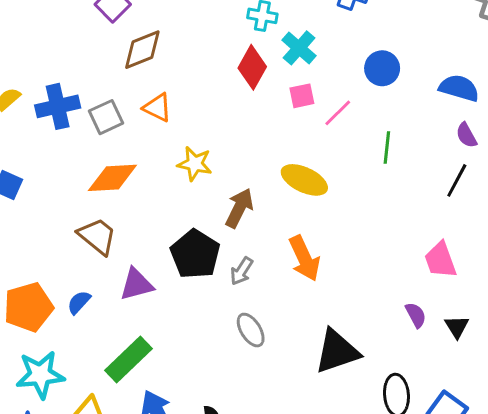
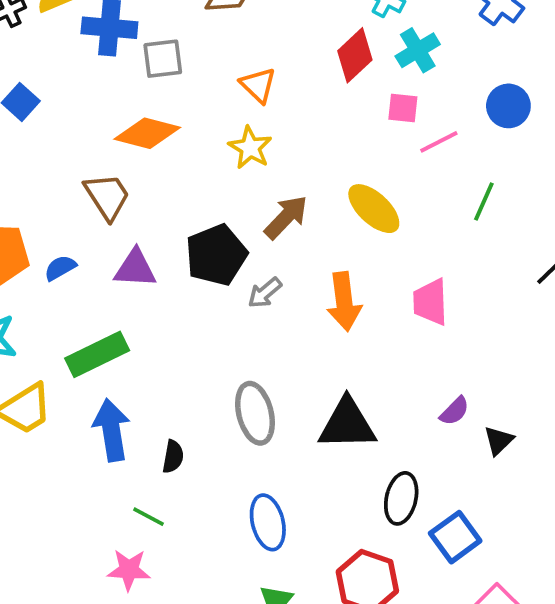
orange triangle: (157, 108) -> (258, 85), moved
pink trapezoid: (440, 260) -> (430, 302), moved
purple semicircle: (416, 315) -> (454, 411), turned 55
gray ellipse: (251, 330) -> (255, 413), moved, size x1.4

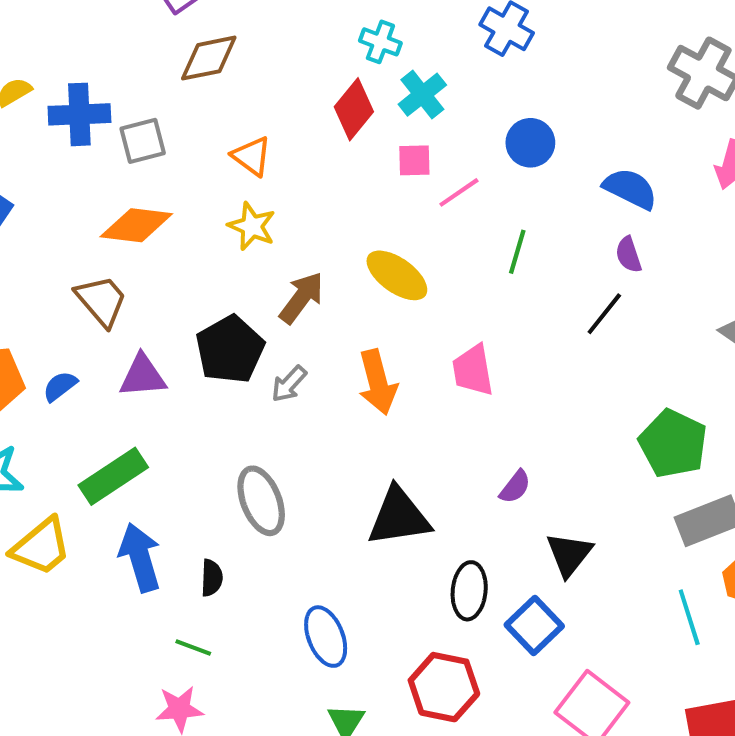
gray ellipse: (255, 413) -> (261, 501), moved
black triangle: (499, 441) -> (569, 554), moved, size x1.4

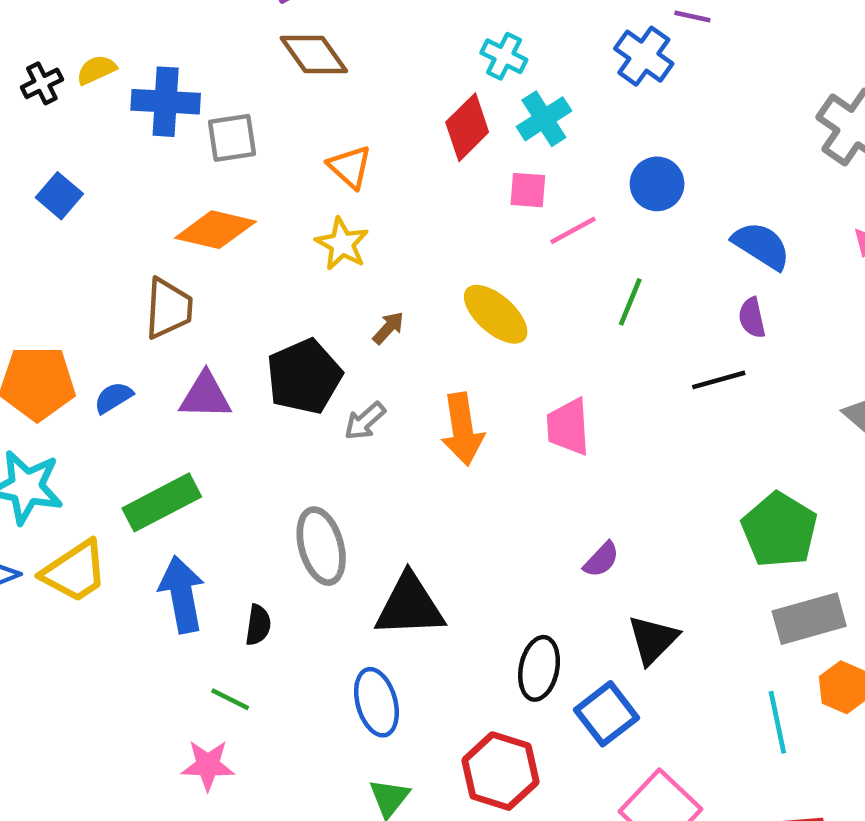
brown diamond: (209, 58) -> (314, 55), turned 60
brown arrow: (302, 298) -> (388, 328), size x0.6
brown trapezoid: (101, 301) -> (169, 308), turned 38
black line: (604, 314) -> (719, 380), turned 30
black triangle: (399, 517) -> (410, 606), moved

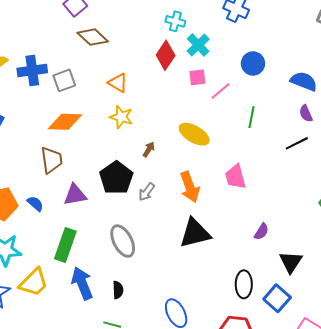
blue semicircle: (113, 398) -> (35, 204), turned 84
green rectangle: (162, 502) -> (65, 245), turned -32
gray ellipse: (321, 546) -> (123, 241), moved
black triangle: (410, 606) -> (195, 233), moved

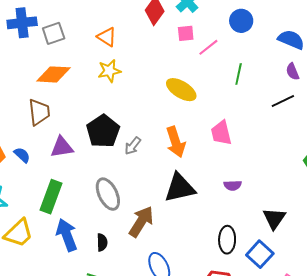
yellow star: (121, 117) -> (109, 71), turned -30
brown arrow: (149, 149) -> (141, 222), moved, size x2.0
purple semicircle: (261, 232) -> (233, 185), moved, turned 54

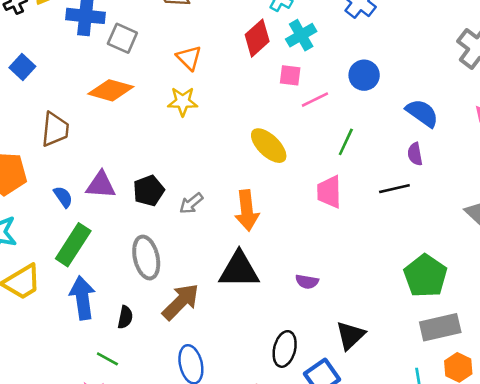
gray square: (54, 33) -> (122, 38), turned 30
brown trapezoid: (39, 112) -> (55, 129), moved
black pentagon: (103, 131) -> (149, 191), moved, size x0.7
pink trapezoid: (221, 133) -> (329, 192), moved
blue semicircle: (22, 155) -> (63, 197), moved

